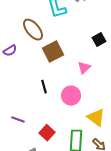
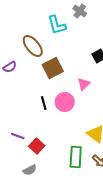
pink circle: (71, 96) -> (65, 102), moved
red square: (47, 133) -> (37, 146), moved

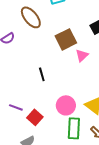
brown square: (53, 68) -> (66, 39), moved
pink circle: (65, 102) -> (66, 105), moved

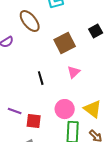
pink triangle: (82, 55) -> (74, 72), moved
red square: (35, 117) -> (34, 121), turned -35

